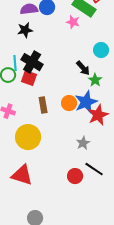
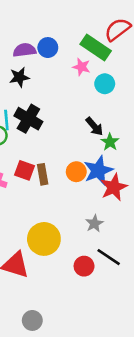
cyan circle: (101, 50) -> (105, 84), moved
red square: (29, 78) -> (25, 170), moved
yellow circle: (28, 137) -> (44, 239), moved

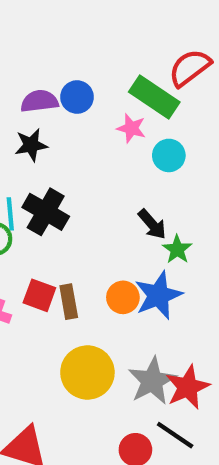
red star: (114, 187) -> (188, 387), moved
gray star: (94, 223) -> (152, 381), size x1.6
yellow circle: (44, 239) -> (87, 372), moved

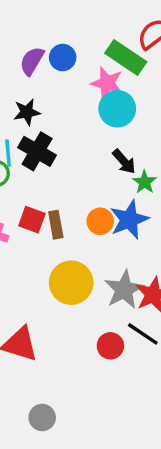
purple semicircle: (39, 101) -> (32, 61), turned -52
pink star: (131, 128) -> (107, 83), size x1.4
black star: (31, 145) -> (27, 112), moved
cyan circle: (169, 155) -> (117, 109), moved, size x1.4

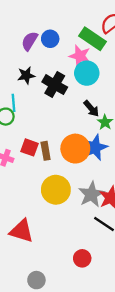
black cross: (37, 151) -> (55, 85), moved
orange circle: (100, 221) -> (75, 149), size x1.6
red circle: (110, 346) -> (82, 258), moved

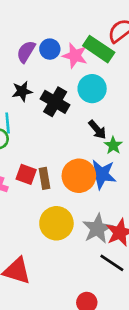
pink star: (80, 56) -> (75, 56), moved
blue star: (95, 147) -> (101, 174), turned 30

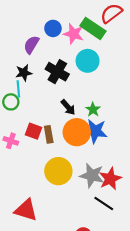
purple semicircle: (26, 52) -> (31, 45), moved
black star: (22, 91) -> (24, 73), moved
black arrow: (97, 130) -> (68, 107), moved
green star: (113, 145) -> (93, 110), moved
gray star: (97, 229) -> (92, 175), turned -30

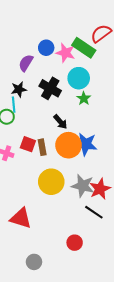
green star: (93, 110) -> (84, 98), moved

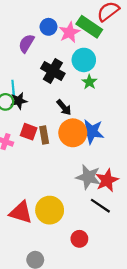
pink star: (65, 53) -> (69, 32), turned 30
black star: (19, 89) -> (19, 101), moved
yellow circle: (51, 182) -> (50, 210), moved

